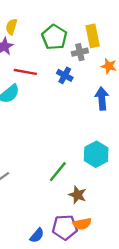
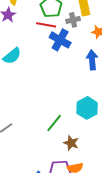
red line: (25, 72) -> (46, 25), moved
blue cross: (65, 75) -> (60, 40), size x1.5

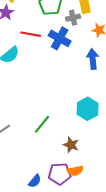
red line: (46, 25) -> (31, 34), moved
green line: (54, 123) -> (42, 124), moved

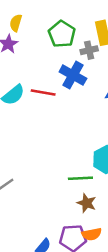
red line: (31, 34) -> (43, 92), moved
green line: (42, 124) -> (80, 178), moved, turned 48

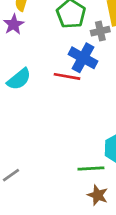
red line: (43, 92) -> (67, 76), moved

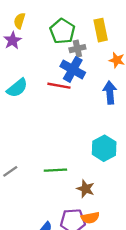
gray cross: (100, 31) -> (77, 49), moved
green line: (91, 168) -> (55, 170), moved

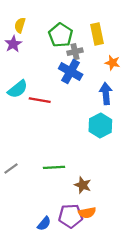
red line: (59, 86) -> (40, 100), moved
cyan hexagon: (104, 148) -> (100, 126), moved

